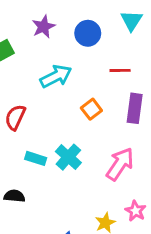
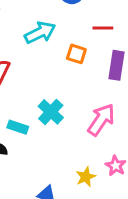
orange square: (91, 109) -> (76, 54), moved, turned -36
cyan rectangle: (36, 158) -> (18, 127), moved

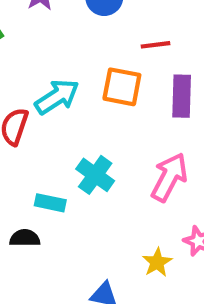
cyan arrow: (40, 33) -> (57, 97), moved
orange square: (76, 54) -> (122, 87), size x1.4

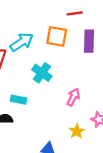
cyan cross: (95, 175) -> (42, 73), moved
pink arrow: (169, 177) -> (73, 97), moved, size x0.7

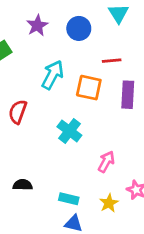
cyan arrow: (22, 42) -> (53, 75), moved, turned -30
cyan rectangle: (19, 100) -> (69, 199), moved

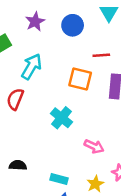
cyan arrow: (53, 75) -> (31, 67), moved
pink arrow: (106, 162) -> (94, 146), turned 84

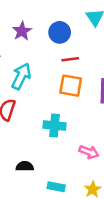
red line: (101, 55) -> (70, 59), moved
cyan cross: (61, 118) -> (55, 125), turned -30
black semicircle: (18, 165) -> (25, 166), moved

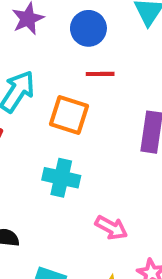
orange square: (71, 86) -> (69, 115), moved

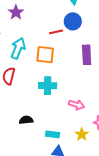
blue circle: (88, 28) -> (73, 21), moved

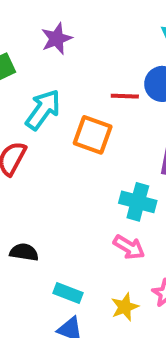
cyan cross: (48, 86) -> (138, 202), moved

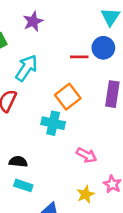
orange square: (93, 135) -> (68, 97), moved, turned 35
cyan cross: (138, 202) -> (53, 123), moved
cyan rectangle: (68, 293) -> (23, 185), moved

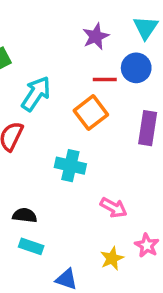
purple star: (33, 21) -> (96, 36), moved
orange square: (68, 97) -> (91, 113), moved

